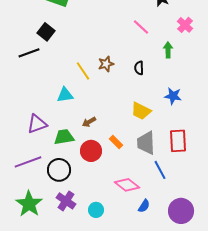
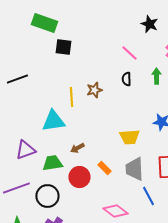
black square: (46, 32) -> (63, 47), moved, turned -30
black semicircle: (139, 68) -> (126, 79), moved
yellow line: (83, 71) -> (71, 97), turned 30
cyan triangle: (65, 95) -> (53, 121), size x1.4
yellow trapezoid: (141, 111) -> (129, 137), turned -30

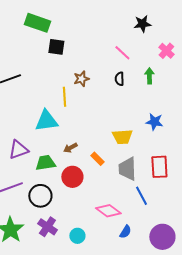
black star: (149, 24) -> (142, 24), turned -30
brown star: (94, 90) -> (81, 79), moved
orange rectangle: (104, 168) -> (97, 159), moved

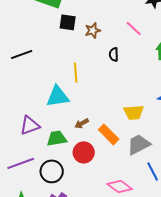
brown star: (81, 79) -> (93, 30), moved
black semicircle: (119, 79) -> (114, 54), moved
orange rectangle: (97, 159) -> (109, 134), size x1.5
gray trapezoid: (127, 169) -> (139, 144), turned 65

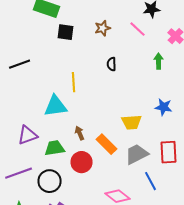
pink line: (134, 28) -> (138, 29), moved
brown star: (93, 30) -> (103, 28), moved
brown arrow: (82, 123) -> (80, 133), turned 96

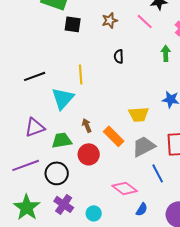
black line: (20, 64) -> (35, 76), moved
cyan triangle: (56, 106) -> (63, 98), turned -40

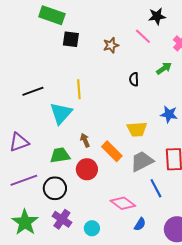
brown star: (110, 20) -> (111, 45), moved
green arrow: (166, 53) -> (164, 68), turned 56
black semicircle: (119, 56) -> (134, 79), moved
purple triangle: (35, 127) -> (19, 142), moved

